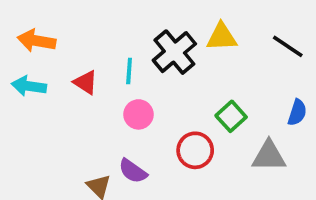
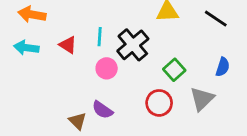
black cross: (174, 52) -> (133, 45), moved
red circle: (195, 150) -> (159, 103), moved
gray triangle: (269, 156) -> (202, 99), turned -44

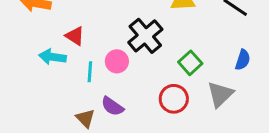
cyan line: (100, 37) -> (90, 72), moved
cyan arrow: (26, 48) -> (52, 57), moved

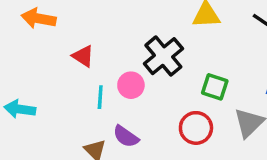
cyan arrow: (52, 57) -> (20, 109), moved
green square: (190, 63) -> (215, 87), turned -30

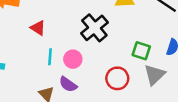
pink circle: (131, 85) -> (73, 59), moved
green square: (215, 87) -> (141, 51), moved

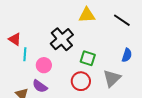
green square: (141, 51) -> (88, 58), moved
cyan line: (50, 57) -> (25, 54), moved

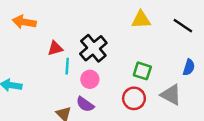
red triangle: (15, 39) -> (55, 48), turned -48
black cross: (62, 39) -> (93, 48), moved
gray triangle: (112, 78) -> (171, 95), turned -48

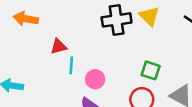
yellow triangle: (141, 20) -> (149, 16), turned 48
black cross: (93, 48) -> (117, 20), moved, turned 32

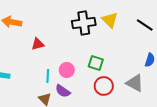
cyan line: (71, 65) -> (48, 76), moved
green square: (151, 70) -> (96, 63), moved

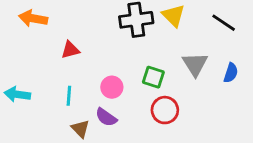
cyan line: (48, 76) -> (69, 96), moved
gray triangle: (135, 83) -> (195, 64), moved, turned 30

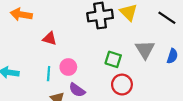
red triangle: (70, 50) -> (50, 39), turned 32
pink circle: (112, 87) -> (68, 67), moved

